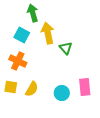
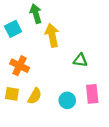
cyan square: (22, 35) -> (13, 29), moved, turned 35
green triangle: (66, 48) -> (80, 60), moved, turned -40

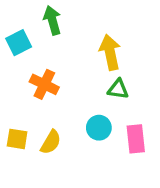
yellow arrow: (52, 35) -> (110, 52), moved
orange cross: (20, 66) -> (44, 84), moved
cyan circle: (67, 100) -> (99, 128), moved

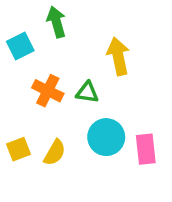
green triangle: (118, 89) -> (87, 92), moved
cyan circle: (99, 128) -> (106, 137), size x1.4
yellow square: (17, 139) -> (19, 149), turned -30

